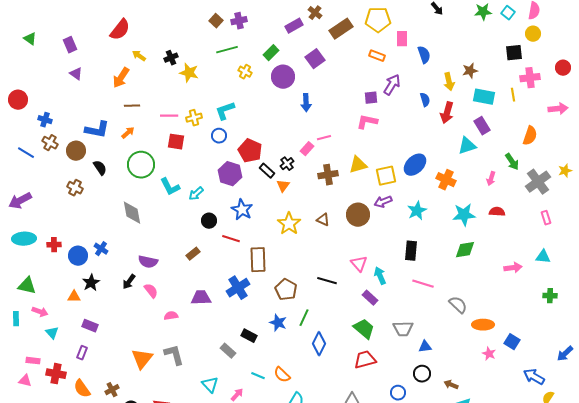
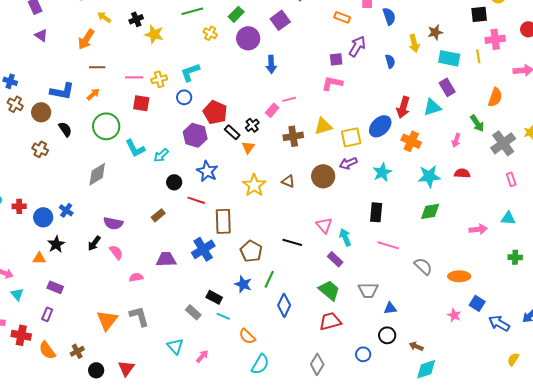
red arrow: (447, 113) -> (403, 107), moved
gray diamond: (132, 213) -> (97, 174), turned 70
orange ellipse: (483, 325) -> (459, 276), moved
cyan line: (258, 376) -> (223, 316), moved
blue arrow: (534, 377) -> (499, 323), moved

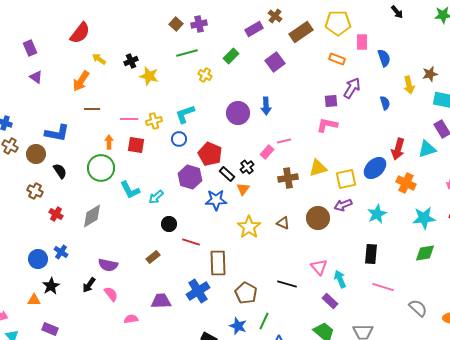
purple circle: (248, 38) -> (238, 113), moved
orange arrow: (93, 94) -> (109, 142), moved, turned -48
blue star: (207, 171) -> (216, 200), moved, turned -30
red cross: (19, 206) -> (56, 214), moved, turned 32

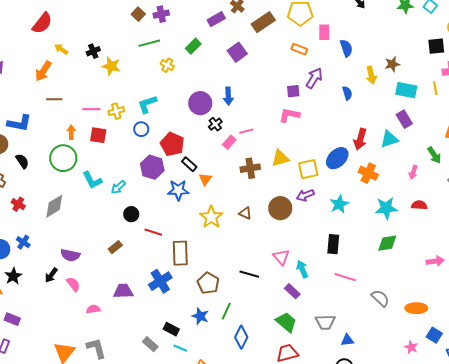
black cross: (247, 167) -> (215, 124), moved

